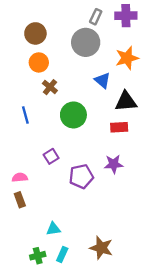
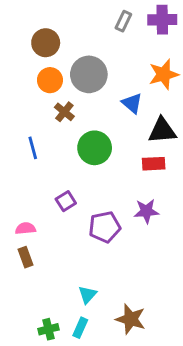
gray circle: (86, 42) -> (89, 74), moved
cyan triangle: (53, 229) -> (87, 295), moved, turned -40

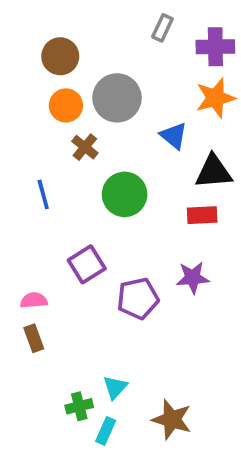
purple cross: (162, 20) -> (215, 47), moved
purple square: (66, 201) -> (87, 264), size x1.4
green cross: (49, 329) -> (79, 406), moved

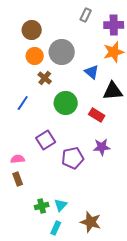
blue line: (43, 194) -> (23, 103), turned 49
red rectangle: (202, 215) -> (97, 115), moved, turned 35
green cross: (79, 406) -> (42, 206), moved

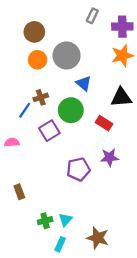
blue triangle: (92, 72) -> (84, 83), moved
brown cross: (45, 78) -> (41, 97), moved, turned 32
purple square: (46, 140) -> (49, 131), moved
pink semicircle: (18, 159) -> (12, 142), moved

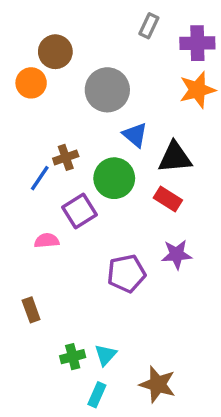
orange circle: (38, 60) -> (31, 83), moved
black triangle: (121, 97) -> (175, 157), moved
pink semicircle: (12, 142) -> (47, 241), moved

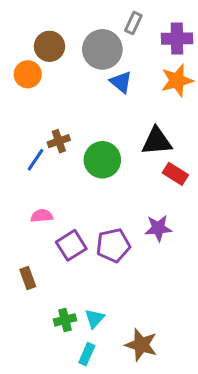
gray circle: (107, 90) -> (102, 49), moved
blue triangle: (135, 135) -> (121, 82), moved
red rectangle: (168, 199) -> (175, 174), moved
purple square: (80, 211) -> (71, 245), moved

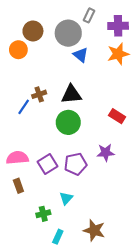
black triangle: (157, 141) -> (71, 94), moved
green circle: (102, 160) -> (68, 122), moved
pink semicircle: (42, 216) -> (17, 158), moved, size x1.5
cyan triangle: (95, 318) -> (66, 198), moved

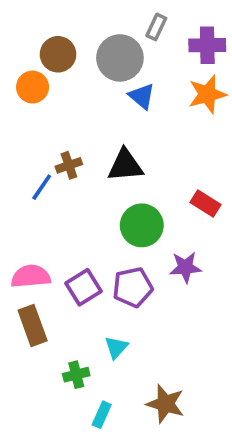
green circle: (68, 122) -> (142, 225), moved
brown rectangle: (18, 186) -> (33, 325), size x1.5

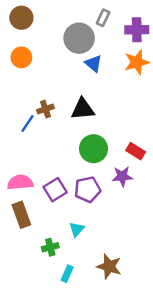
brown circle: (58, 54) -> (21, 18), moved
red rectangle: (205, 204) -> (136, 151), moved

